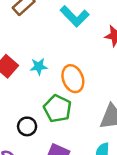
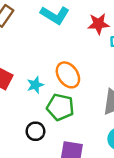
cyan star: (39, 67) -> (35, 85), moved

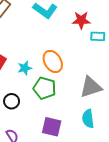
black circle: (35, 131) -> (12, 101), moved

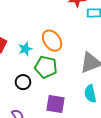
black circle: (12, 101) -> (23, 82), moved

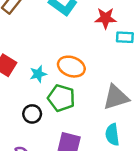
orange ellipse: (52, 41) -> (71, 67), turned -40

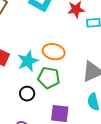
cyan star: (38, 74) -> (28, 61), size x1.5

